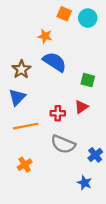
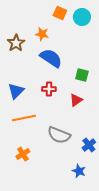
brown star: (21, 69) -> (16, 43), moved
red cross: (58, 113) -> (49, 89), moved

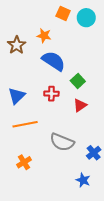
green square: (82, 75) -> (78, 81), moved, turned 32

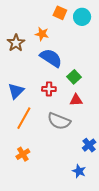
red triangle: (80, 105) -> (76, 100), turned 32
orange line: (25, 124) -> (24, 118), turned -50
gray semicircle: (62, 142) -> (59, 121), moved

